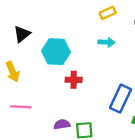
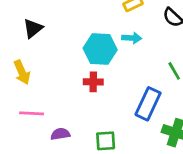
cyan hexagon: (56, 52) -> (100, 49), moved
purple semicircle: (62, 124) -> (60, 134), moved

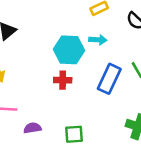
blue rectangle: (148, 104) -> (109, 79), moved

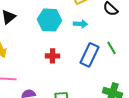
cyan hexagon: (69, 50) -> (50, 20), moved

